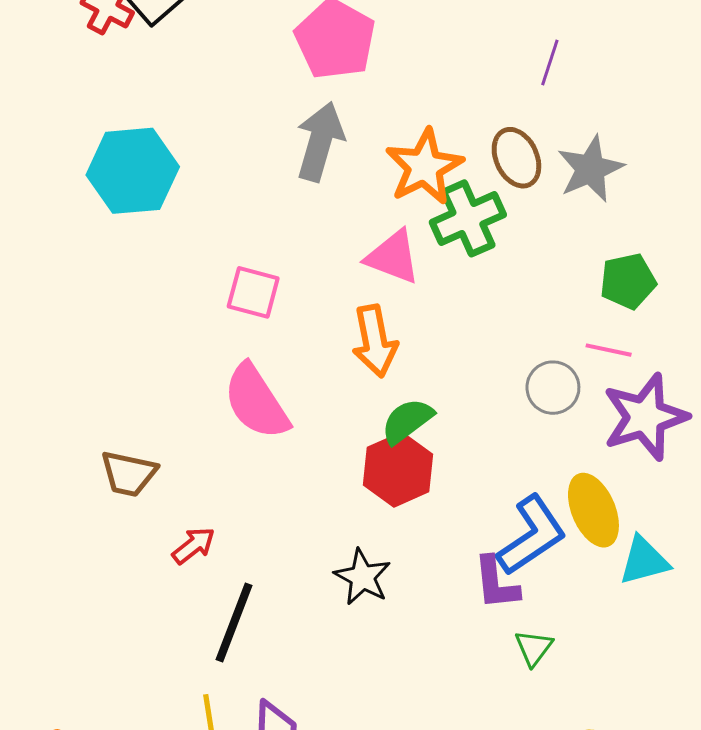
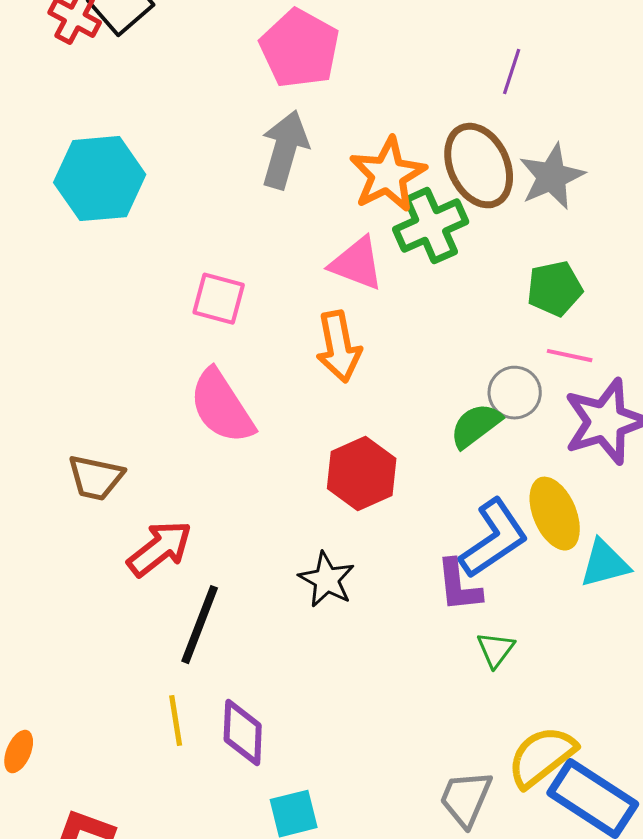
brown ellipse: (516, 158) -> (479, 166), size x1.4
green pentagon: (628, 281) -> (555, 289), moved
green semicircle: (407, 421) -> (476, 426), moved
red arrow: (193, 546) -> (160, 549), size x1.5

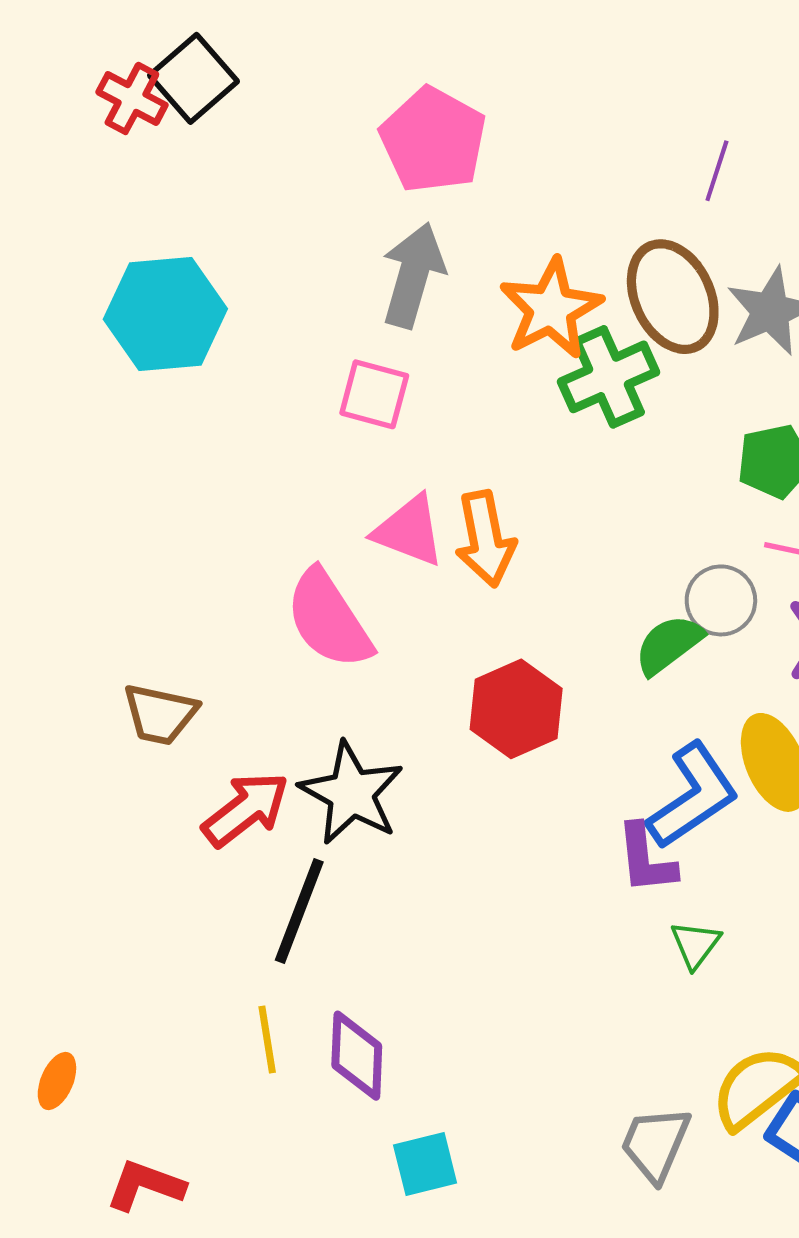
pink triangle: (357, 264) -> (409, 531), moved
pink square: (219, 299) -> (374, 394), moved
black star: (327, 580) -> (351, 793), moved, size x1.4

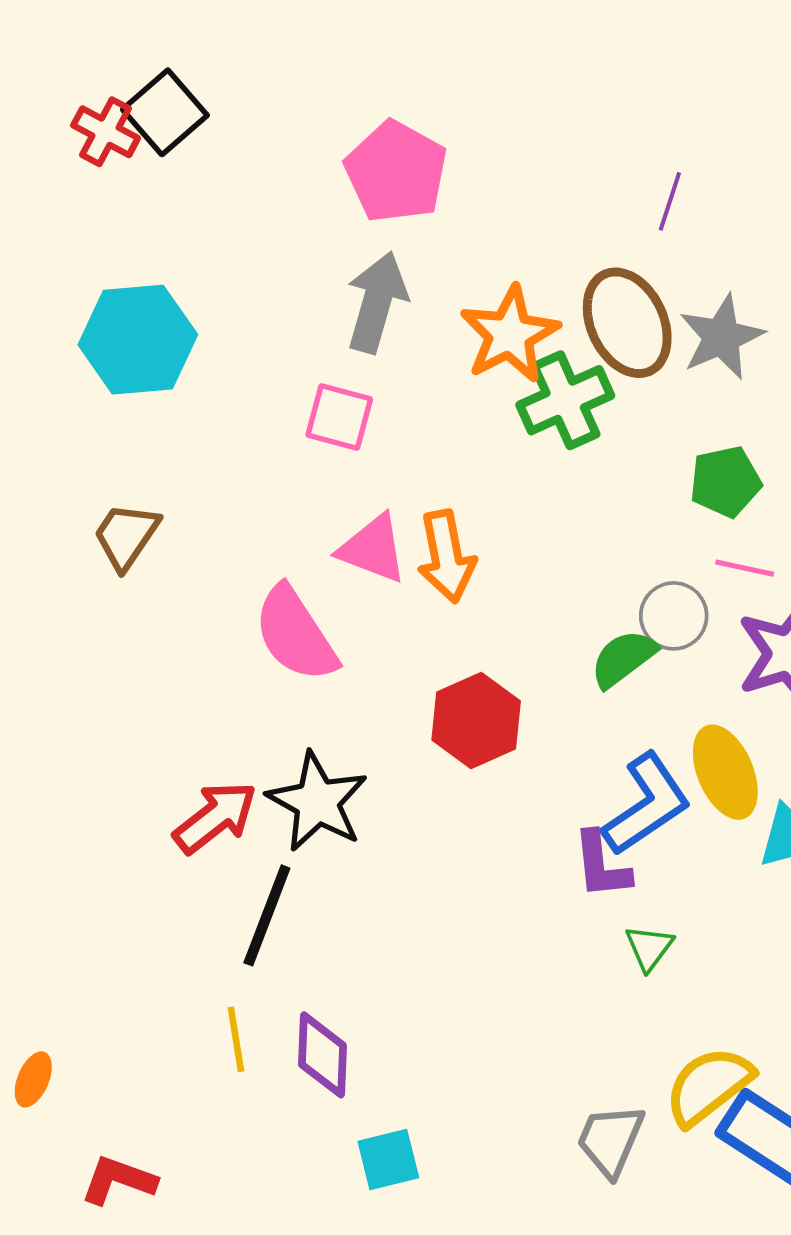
brown trapezoid: (160, 714) -> (126, 536), moved, turned 112

